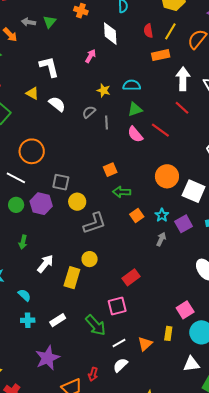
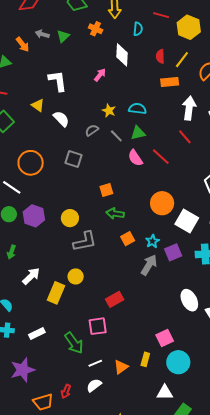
gray line: (107, 123) -> (116, 136), moved, turned -48
gray square: (61, 182) -> (74, 159), moved
gray arrow: (161, 239) -> (149, 265), size x1.5

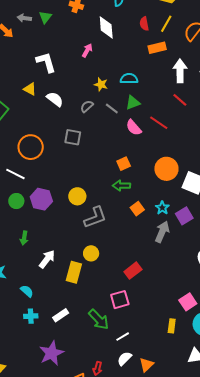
orange square: (106, 190) -> (124, 164), moved
orange triangle: (121, 367) -> (146, 365), moved

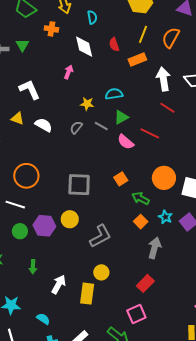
red semicircle: (144, 24) -> (114, 44), moved
gray square: (73, 137) -> (79, 185), moved, size x1.4
green arrow: (121, 186) -> (141, 198), moved, turned 36
yellow circle: (77, 196) -> (70, 219), moved
gray arrow: (162, 232) -> (154, 248), moved

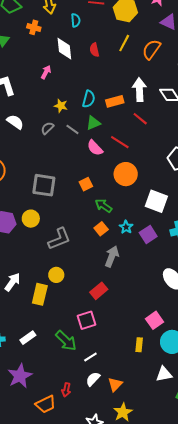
orange rectangle: (137, 59) -> (115, 101), moved
cyan semicircle: (114, 94) -> (89, 99), turned 108
orange circle: (164, 178) -> (126, 174), moved

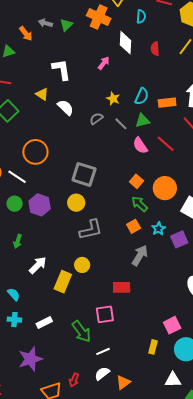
orange cross: (34, 27) -> (99, 17), size x1.6
orange circle: (126, 174) -> (165, 188), moved
orange square: (86, 184) -> (137, 181), moved, turned -32
yellow circle: (31, 219) -> (76, 203), moved
red rectangle: (99, 291) -> (122, 287), turned 30

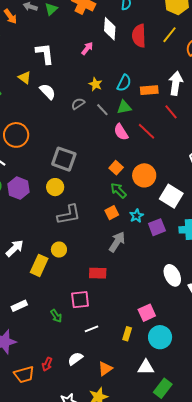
red semicircle: (155, 49) -> (139, 36), size x1.6
green arrow: (81, 331) -> (56, 316), size x0.6
white line: (103, 351) -> (91, 329), moved
orange triangle: (123, 382) -> (105, 369), moved

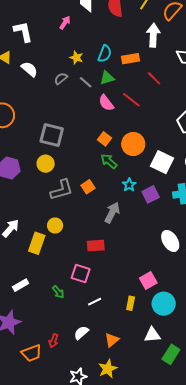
white arrow: (176, 83) -> (153, 35), moved
orange square: (112, 213) -> (88, 187), moved
pink square: (80, 300) -> (81, 273), turned 30

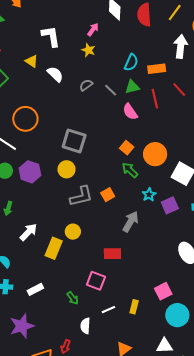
yellow star: (76, 58) -> (88, 50), moved
red line: (131, 100) -> (155, 99), moved, turned 36
yellow rectangle: (131, 303) -> (134, 307), moved
white semicircle: (81, 333) -> (85, 326), moved, turned -49

